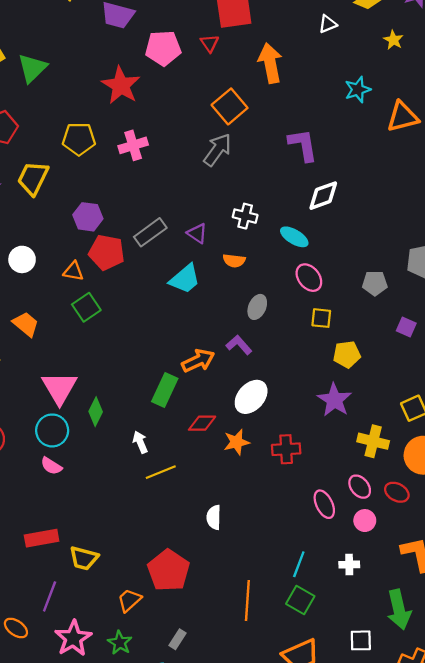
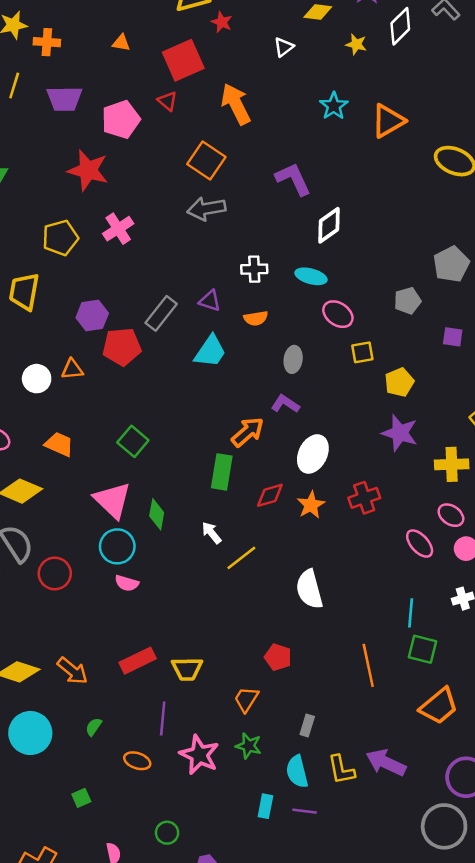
gray arrow: (217, 150) -> (206, 209), turned -120
orange triangle: (73, 271) -> (72, 369), moved
green square: (86, 307) -> (133, 441), moved
white semicircle: (214, 517) -> (309, 589), size x1.5
red pentagon: (168, 570) -> (278, 657), size x0.6

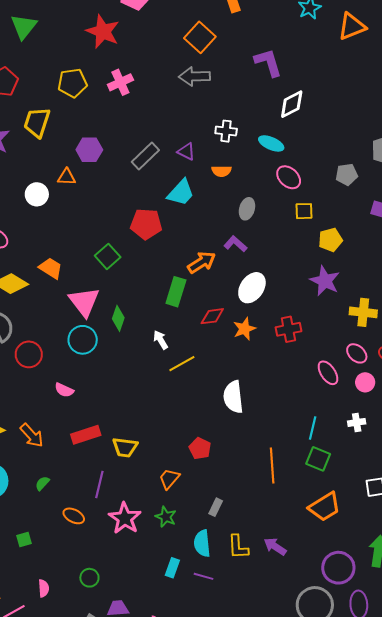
red pentagon: (122, 347) -> (146, 224), moved
orange triangle: (72, 369) -> (67, 177), moved
orange trapezoid: (59, 444) -> (51, 268), moved
pink semicircle: (127, 583) -> (64, 390), moved
purple arrow: (386, 763) -> (275, 546), size x0.7

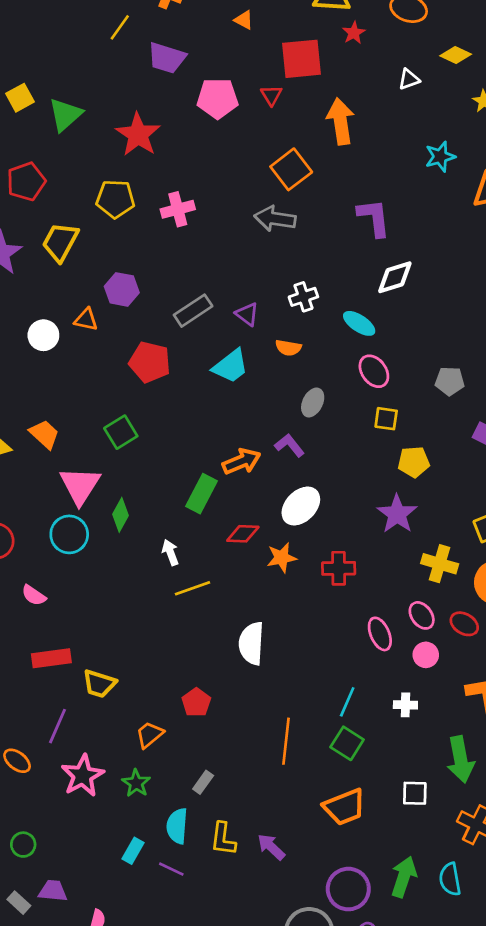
red star: (103, 32) -> (138, 135), moved
white cross: (226, 131) -> (303, 297), turned -35
red pentagon: (146, 224) -> (150, 362), moved

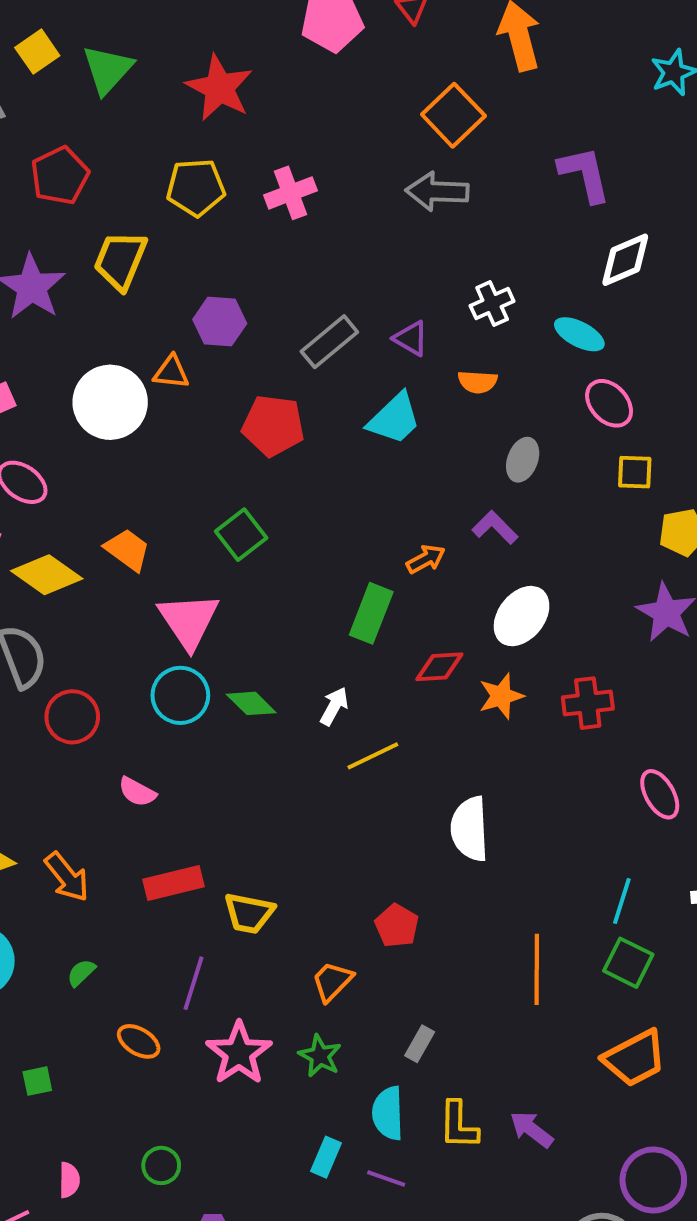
white circle: (43, 335) -> (110, 402), size x1.6
orange arrow: (241, 461) -> (426, 559), size x0.7
green diamond: (120, 515) -> (251, 703), moved, turned -68
white arrow: (170, 552) -> (334, 706), turned 55

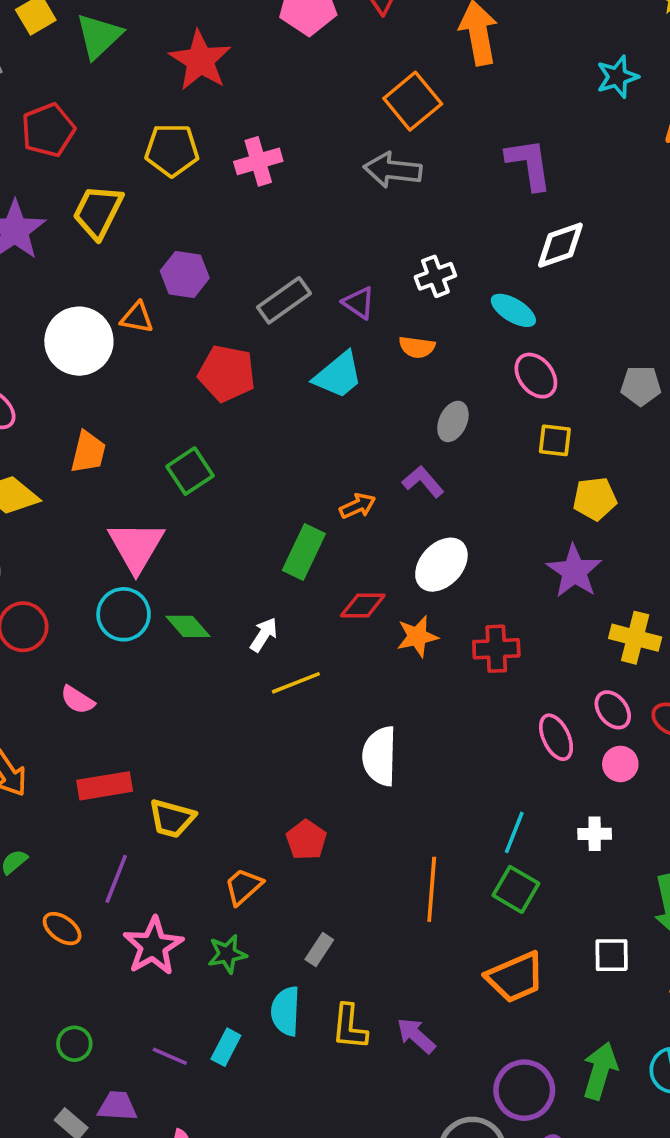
orange trapezoid: (127, 550) -> (88, 452), moved, turned 63
green star: (320, 1056) -> (227, 954), turned 30
purple line: (386, 1178) -> (170, 1056), moved

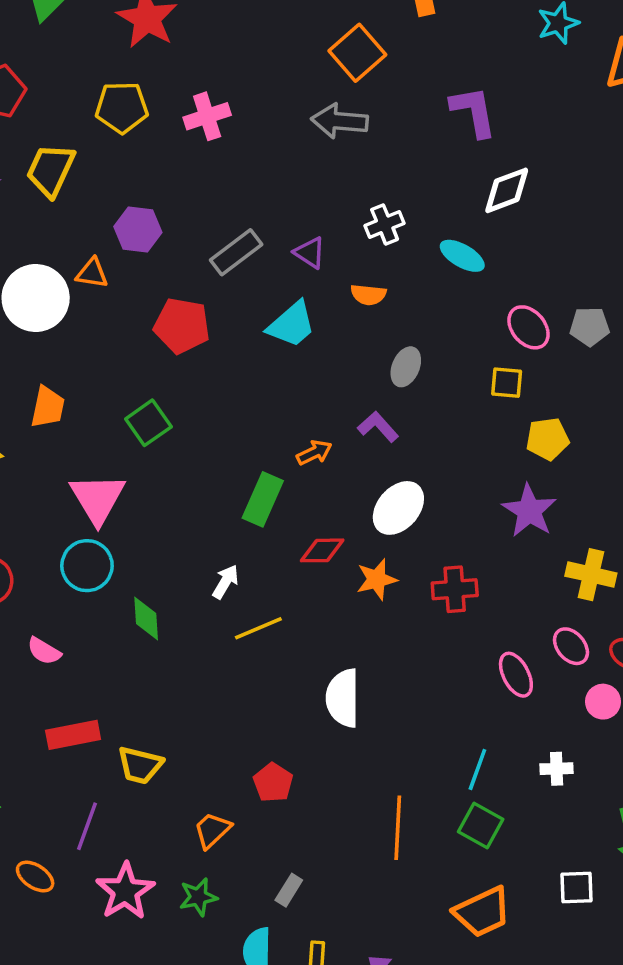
pink ellipse: (536, 376) -> (528, 327), moved
green diamond: (188, 626) -> (146, 618), moved, turned 39
pink circle: (620, 764) -> (603, 702), moved

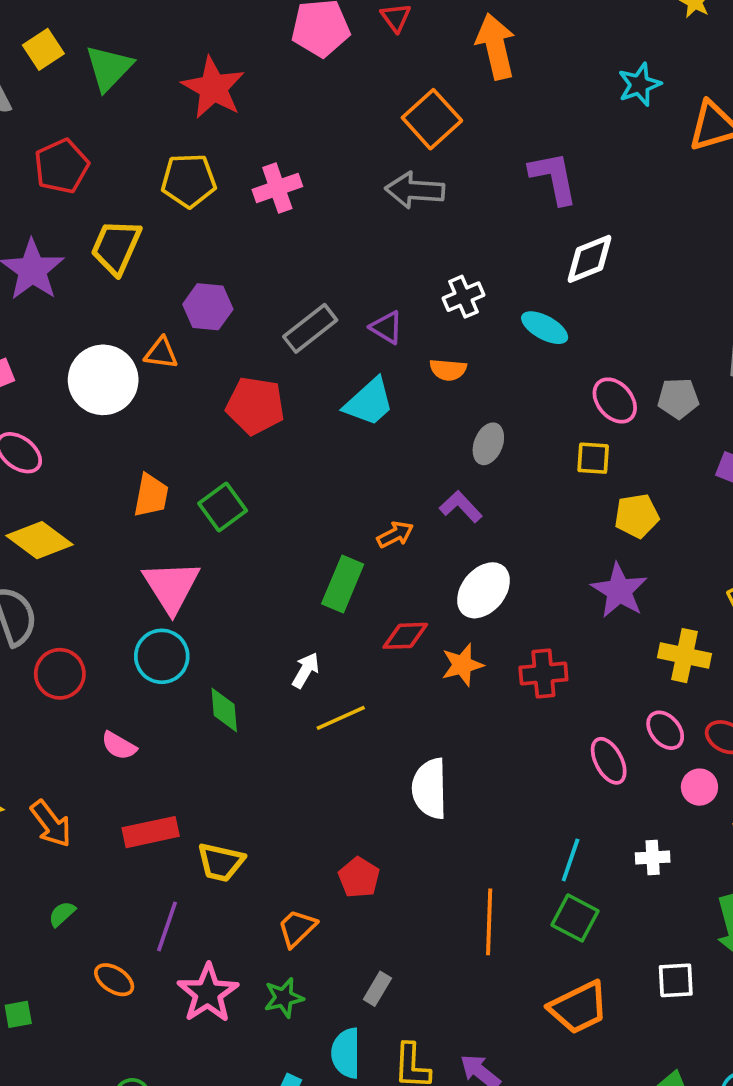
orange trapezoid: (48, 407) -> (151, 495), moved

